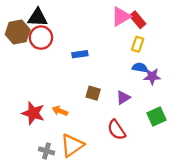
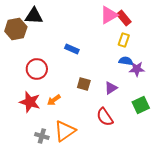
red circle: (41, 38) -> (37, 69), moved
blue rectangle: (80, 54) -> (72, 49), turned 32
orange arrow: (60, 111) -> (54, 100), turned -56

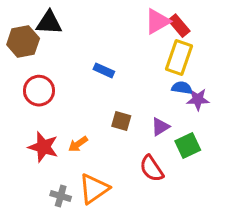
yellow rectangle: (124, 40) -> (179, 57), size x1.6
red circle: (37, 69) -> (39, 91), moved
green square: (141, 105) -> (188, 145), moved

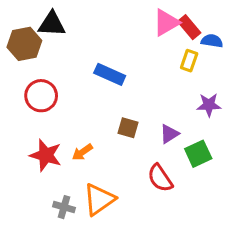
yellow rectangle: (179, 57) -> (189, 61), size x0.6
blue rectangle: (104, 70) -> (110, 74), size x1.4
blue semicircle: (182, 88) -> (212, 41), moved

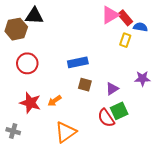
blue rectangle: (110, 74) -> (78, 62), moved, turned -36
purple star: (209, 105) -> (142, 79), moved
green square: (198, 154) -> (119, 111), moved
gray cross: (64, 207) -> (13, 131), moved

